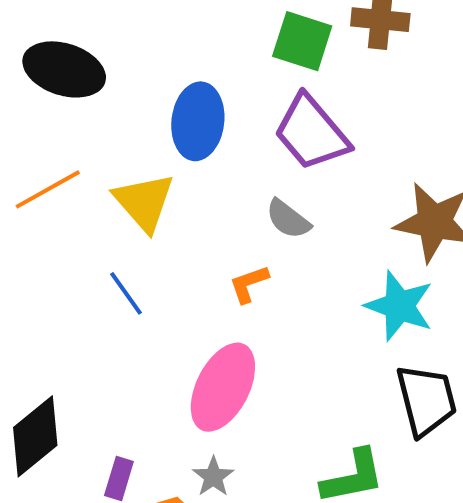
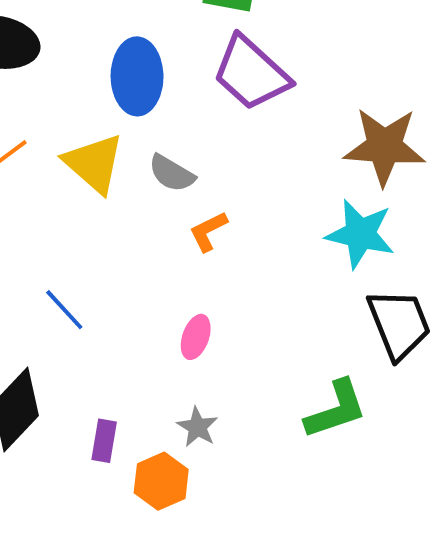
gray semicircle: (288, 219) -> (172, 173), moved
blue line: (126, 293) -> (64, 310), moved
pink ellipse: (223, 387) -> (196, 337), size x0.5

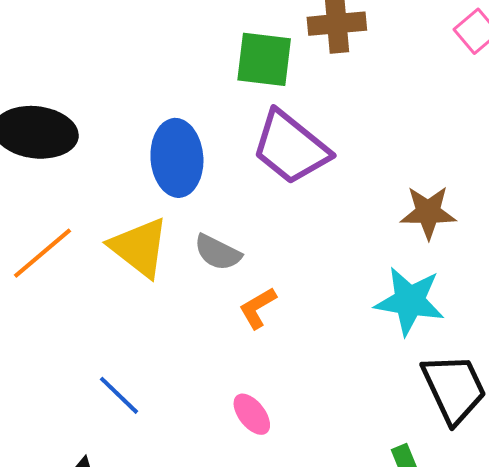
brown star: (384, 147) -> (428, 212), size x0.7
pink ellipse: (196, 337) -> (252, 414), turned -54

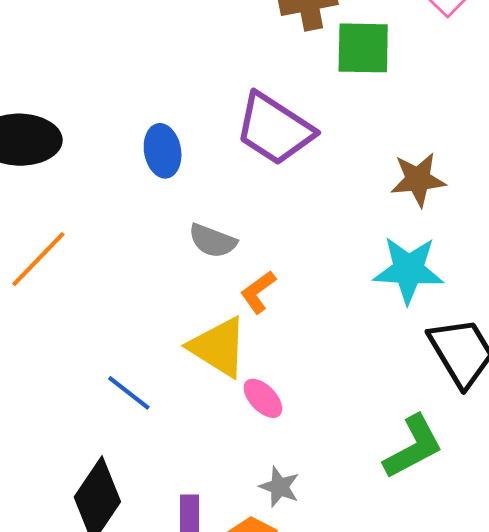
green square: (264, 59) -> (363, 48), moved
blue ellipse: (177, 158) -> (163, 151), size x0.7
yellow triangle: (139, 247) -> (218, 347), moved

